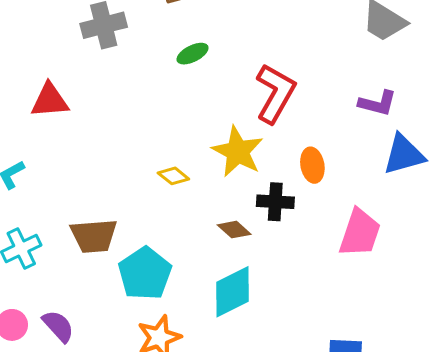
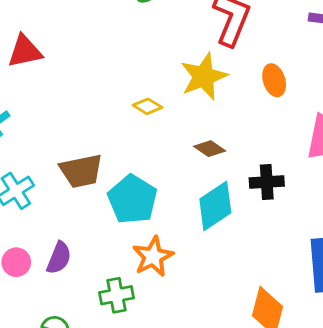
yellow star: (238, 152) -> (204, 76), turned 30
black cross: (275, 202) -> (267, 182), moved
purple semicircle: (58, 326) -> (59, 258), turned 72

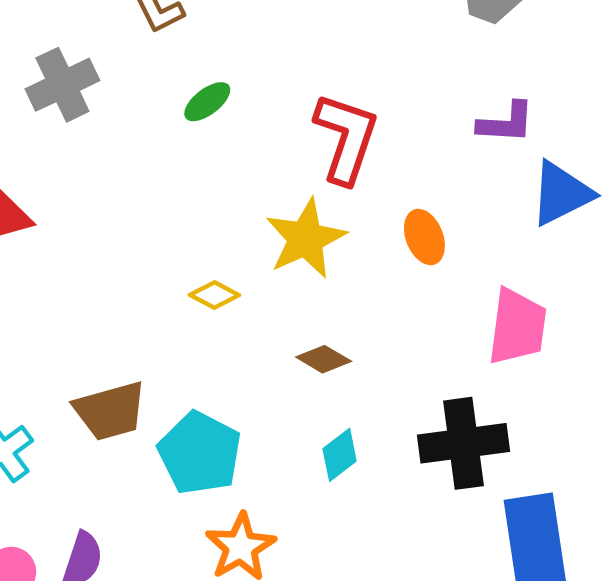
black cross: (267, 182) -> (464, 443), moved, size x1.5
cyan diamond: (215, 206) -> (340, 455), size x0.6

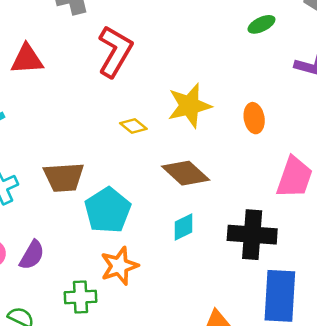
green ellipse: (207, 102) -> (261, 24), moved
red L-shape: (346, 138) -> (115, 51), moved
brown diamond: (324, 359) -> (186, 173), size x1.6

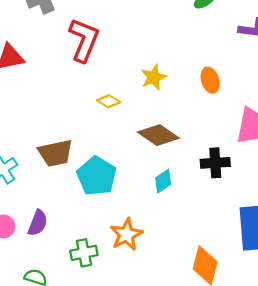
yellow star: (189, 106) -> (154, 77), size x0.7
black cross: (252, 235) -> (215, 163), moved, size x0.7
orange star: (119, 266) -> (126, 235), moved

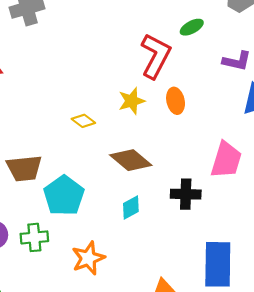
red L-shape: (84, 40) -> (156, 56), moved
orange ellipse: (210, 80) -> (176, 101), moved
green cross: (84, 253) -> (34, 237), moved

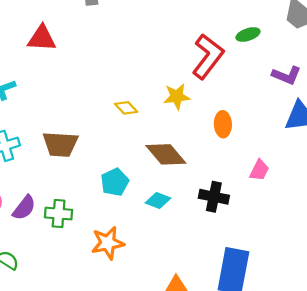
orange ellipse: (176, 101) -> (223, 124), moved
pink trapezoid: (226, 160) -> (259, 170), size x0.6
cyan pentagon: (64, 196) -> (115, 182), moved, size x0.7
cyan diamond: (131, 207) -> (158, 201), turned 40

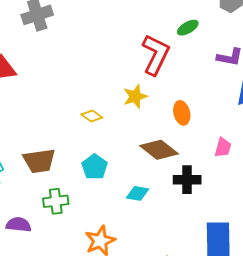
brown diamond: (166, 154) -> (159, 150), moved
cyan pentagon: (115, 182) -> (95, 167), moved
purple semicircle: (24, 208) -> (19, 225), turned -110
green cross: (59, 214) -> (56, 201), moved

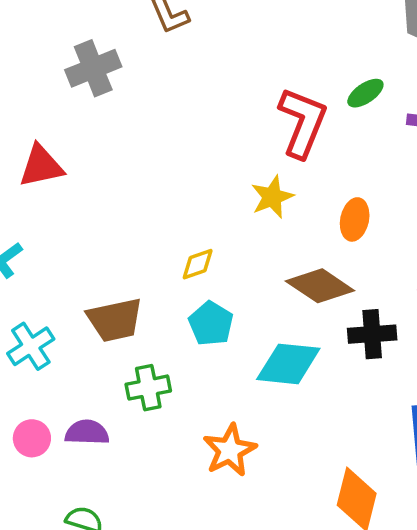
green ellipse: (188, 28) -> (365, 93), moved
orange ellipse: (182, 113) -> (355, 219), turned 30
yellow diamond: (92, 116) -> (198, 264), moved, turned -50
cyan diamond: (138, 193) -> (288, 364), size x1.6

